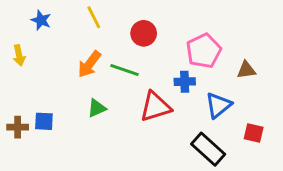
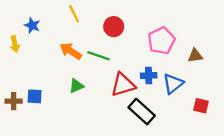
blue star: (41, 20) -> (32, 25), moved
orange arrow: (89, 64) -> (71, 51), turned 85
blue cross: (185, 82) -> (149, 75), moved
black rectangle: (208, 149) -> (142, 112), moved

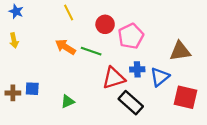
blue star: (32, 25) -> (16, 11), moved
pink pentagon: (161, 41) -> (131, 36), moved
brown triangle: (195, 56) -> (180, 51), size x1.5
green triangle: (76, 86) -> (68, 102), moved
red square: (201, 106) -> (185, 97), size x1.6

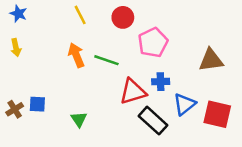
red circle: (105, 24) -> (123, 17), moved
orange arrow: (65, 47) -> (76, 55), turned 36
blue triangle: (160, 77) -> (184, 104), moved
brown cross: (13, 93) -> (15, 109), turned -32
green triangle: (68, 102) -> (79, 119), turned -40

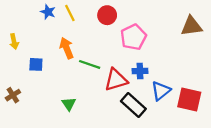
blue star: (18, 14) -> (48, 12), moved
green line: (106, 60) -> (90, 64), moved
brown triangle: (211, 60) -> (191, 26), moved
blue square: (37, 104) -> (36, 64), moved

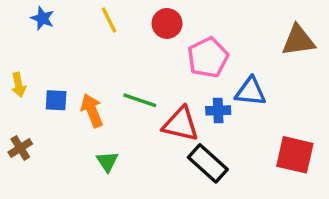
blue star: (48, 12) -> (42, 18), moved
yellow arrow: (14, 41) -> (19, 85), moved
orange arrow: (67, 48) -> (92, 110), moved
red triangle: (116, 80) -> (181, 124), turned 30
blue triangle: (161, 91) -> (251, 92), moved, turned 45

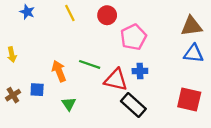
blue triangle: (251, 92) -> (194, 54), moved
blue square: (56, 100) -> (37, 90), moved

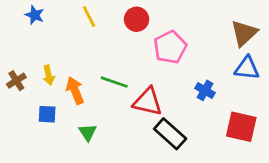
brown triangle: (191, 26) -> (244, 33), turned -35
yellow arrow: (12, 55) -> (49, 75), moved
blue cross: (140, 71) -> (205, 90), moved, turned 32
brown cross: (13, 95) -> (16, 81), moved

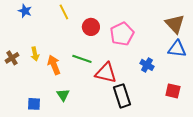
red circle: (137, 19) -> (91, 27), moved
brown triangle: (244, 33) -> (175, 24), turned -30
blue square: (47, 114) -> (34, 104), moved
red square: (241, 127) -> (173, 91), size x0.7
black rectangle: (170, 134) -> (122, 96), turned 30

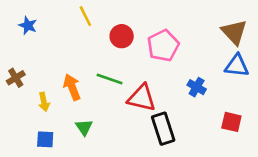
blue star: (25, 11) -> (28, 25), moved
yellow arrow: (35, 54) -> (44, 102), moved

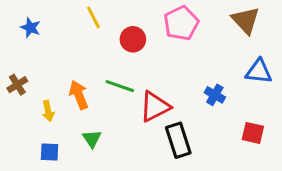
brown triangle: (234, 32) -> (246, 20), moved
pink pentagon: (163, 46) -> (181, 23), moved
red triangle: (142, 98) -> (155, 107), turned -40

